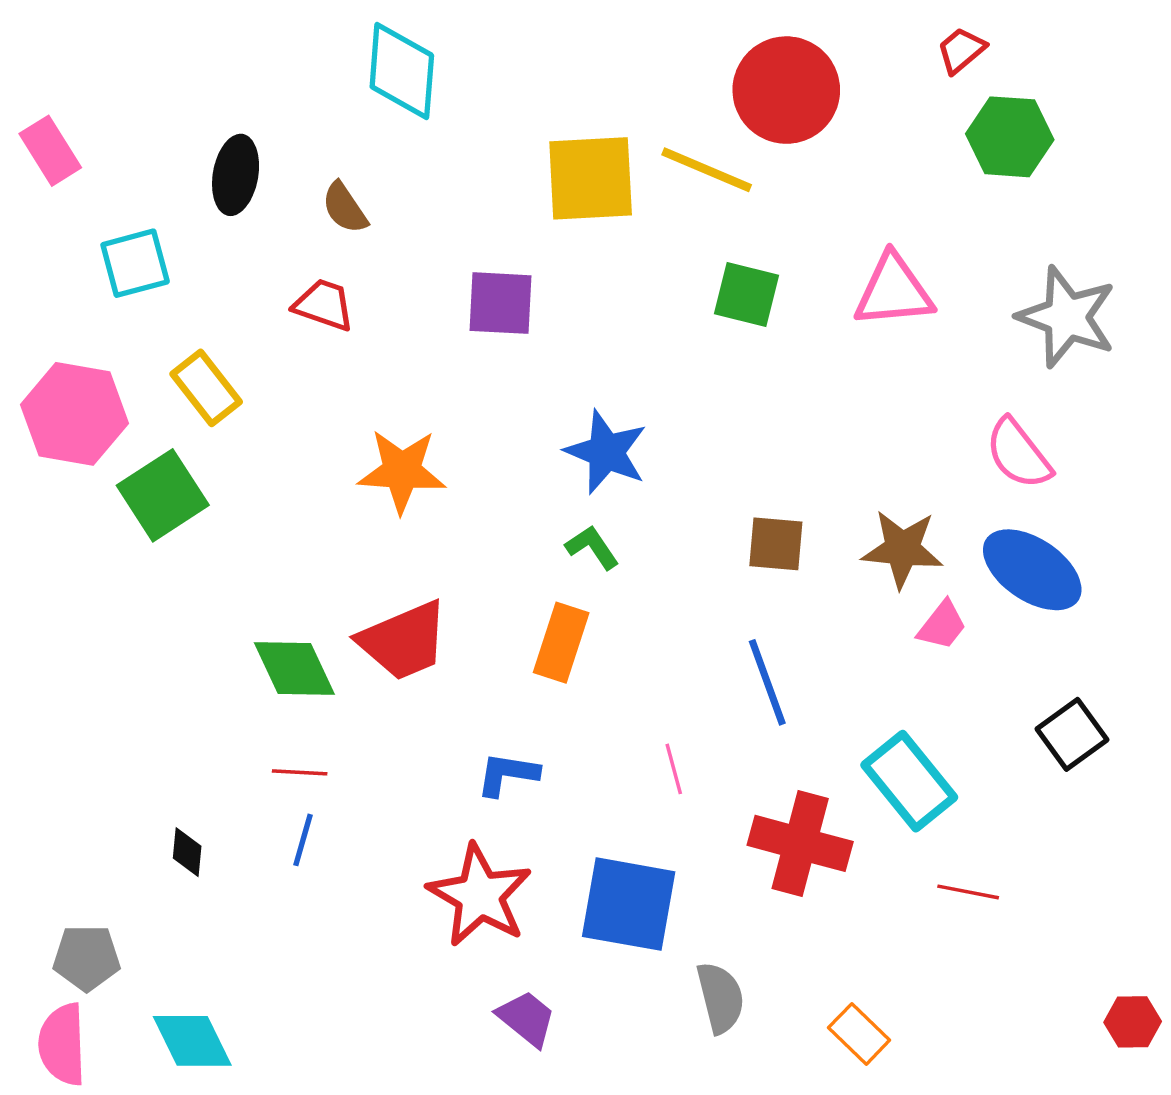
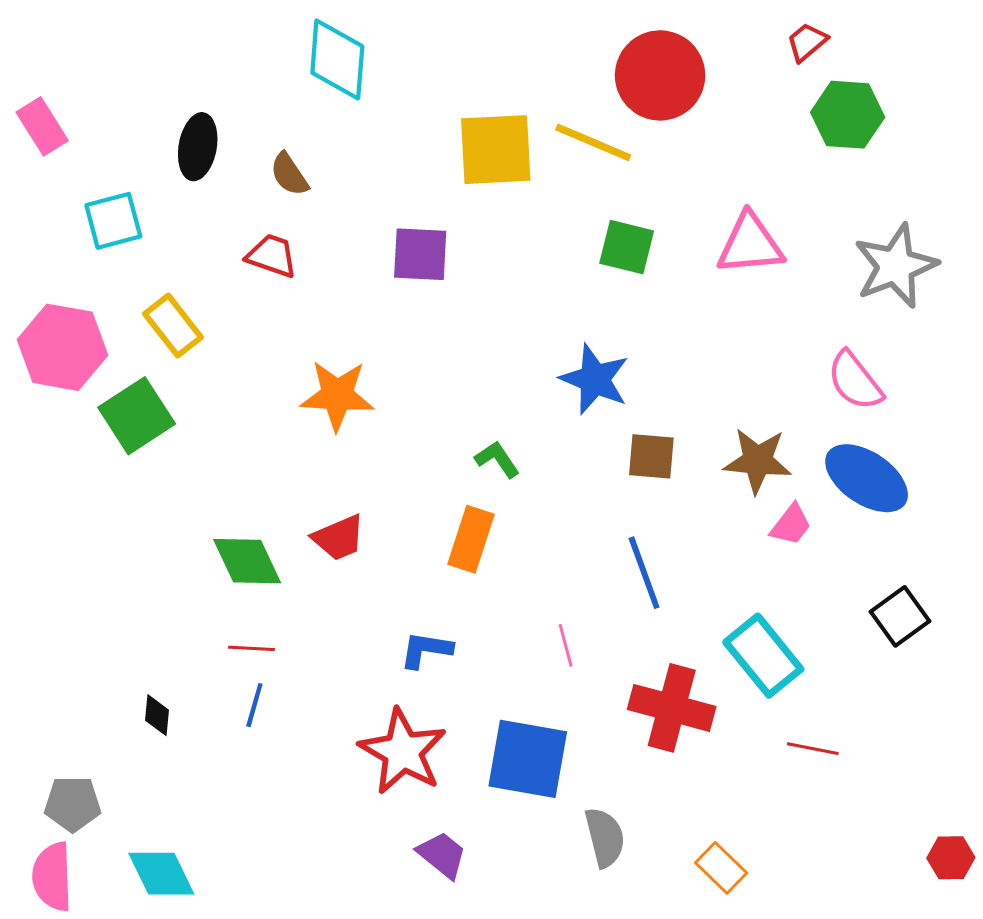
gray star: (1067, 317) -> (896, 266), turned 30
blue star: (606, 452) -> (595, 379), moved
red trapezoid: (404, 641) -> (339, 538), size x0.7

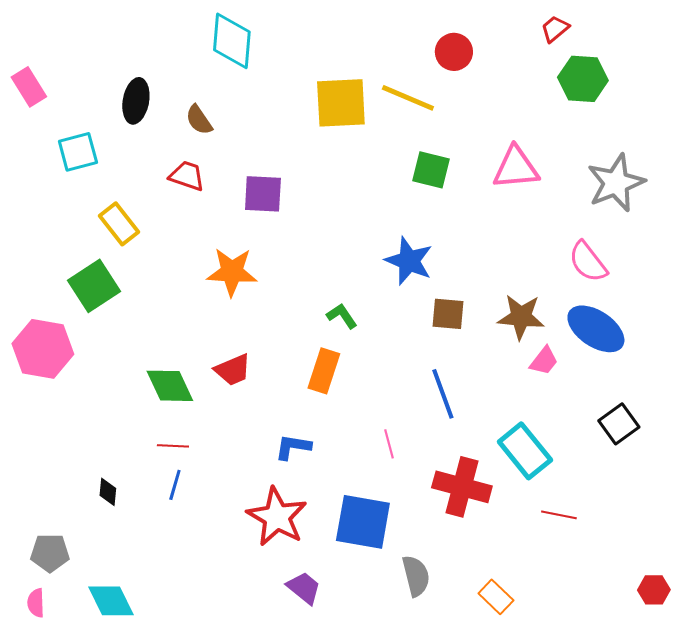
red circle: (660, 75) -> (454, 52), size x0.6
purple square: (420, 254) -> (263, 194), moved
pink hexagon: (62, 347) -> (43, 349), moved
pink semicircle: (52, 877) -> (36, 603), size x0.6

